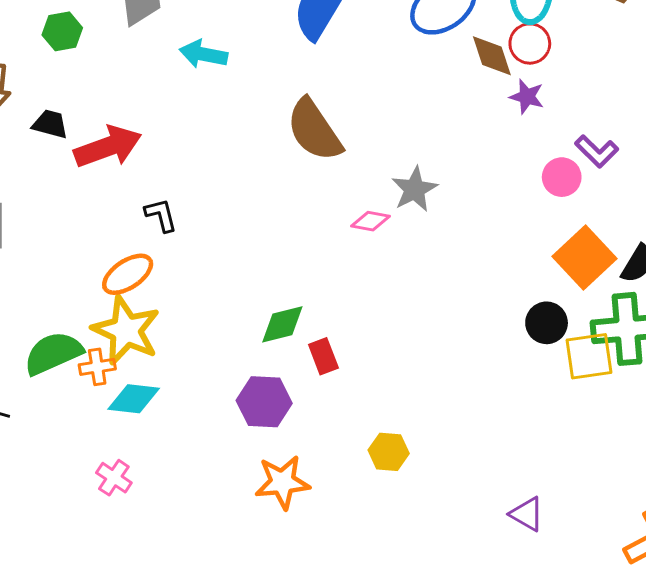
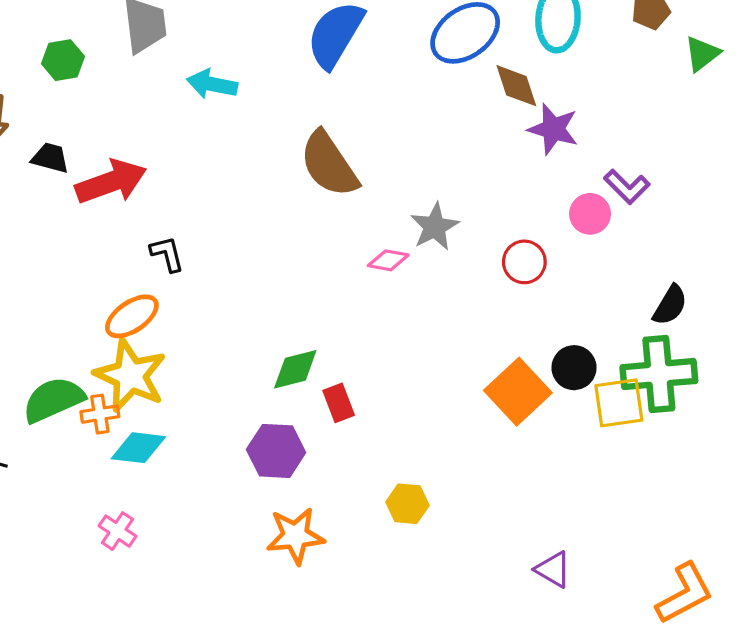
red circle: (530, 44) -> (524, 262), moved
purple star: (527, 97) -> (553, 129), size x1.4
orange square: (584, 258) -> (518, 392), moved

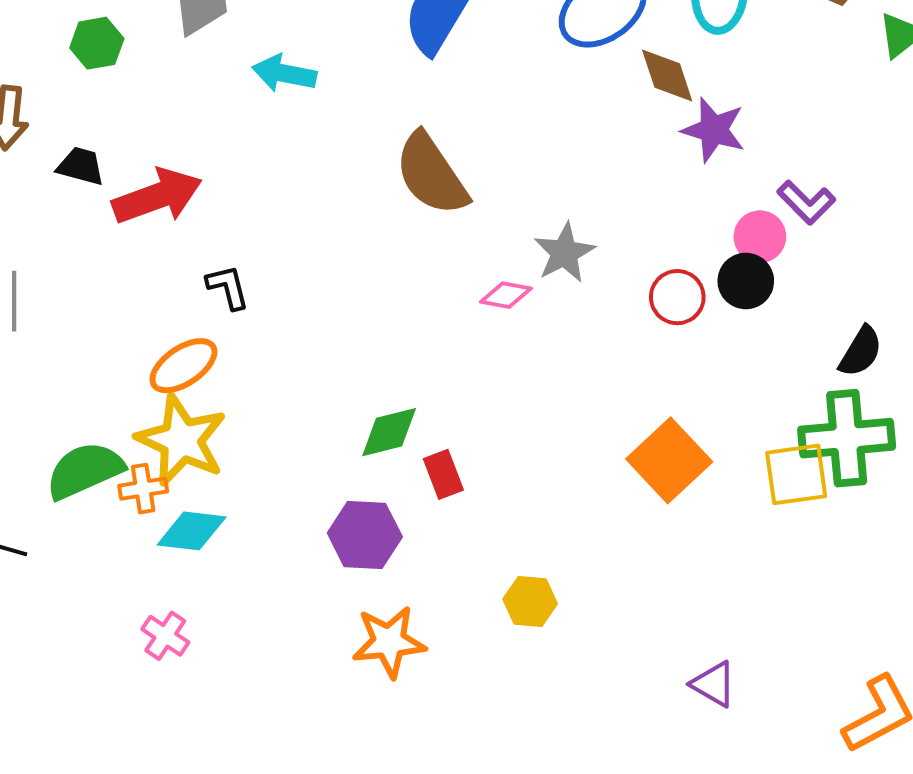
black circle: (574, 368) -> (746, 281), moved

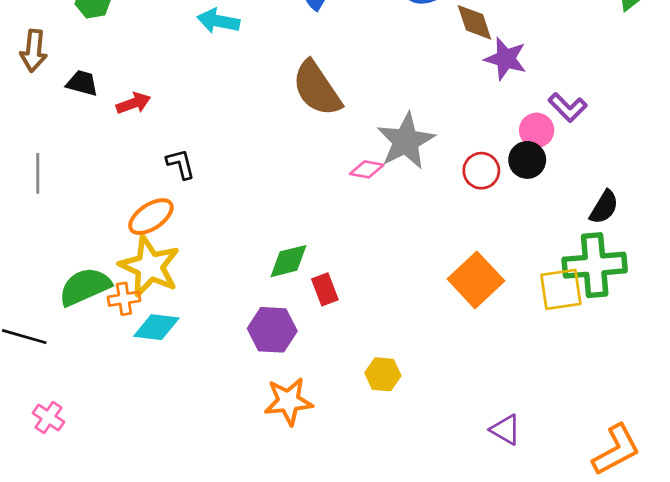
red arrow: (157, 196) -> (133, 103), size x0.6
gray star: (564, 253) -> (406, 141), size x1.4
pink cross: (165, 636) -> (48, 417), moved

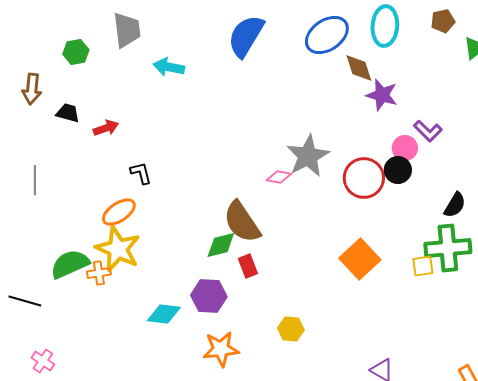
brown semicircle: (317, 88) -> (242, 222), moved
red circle: (481, 171) -> (364, 178), size x1.5
yellow square: (561, 289) -> (423, 266), size x0.7
cyan diamond: (156, 327) -> (164, 314), moved

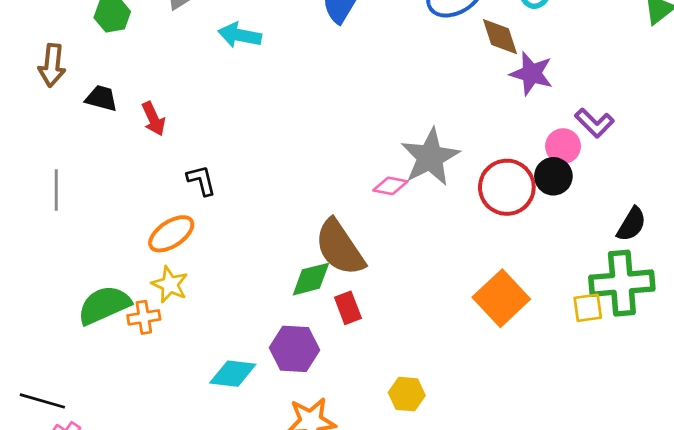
red arrow: (106, 128) -> (153, 119), turned 85
yellow star: (118, 249) -> (170, 284), size x0.6
black line: (25, 301) -> (42, 401), moved

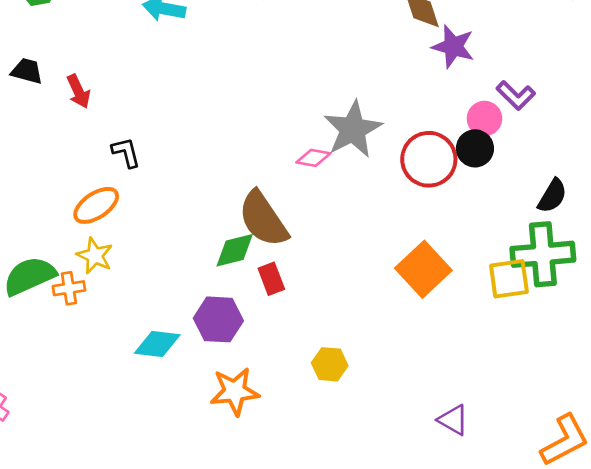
yellow square: (588, 308) -> (509, 279), size x1.4

